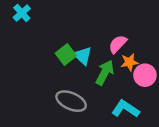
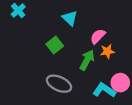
cyan triangle: (83, 56) -> (70, 18), moved
pink circle: (145, 75) -> (120, 83), moved

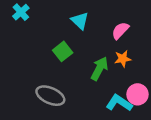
pink semicircle: (98, 36) -> (120, 31), moved
gray ellipse: (59, 84) -> (50, 96), moved

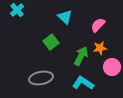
pink circle: (138, 94) -> (112, 67), moved
gray ellipse: (50, 96) -> (41, 78), turned -35
cyan L-shape: (119, 103) -> (83, 83), moved

